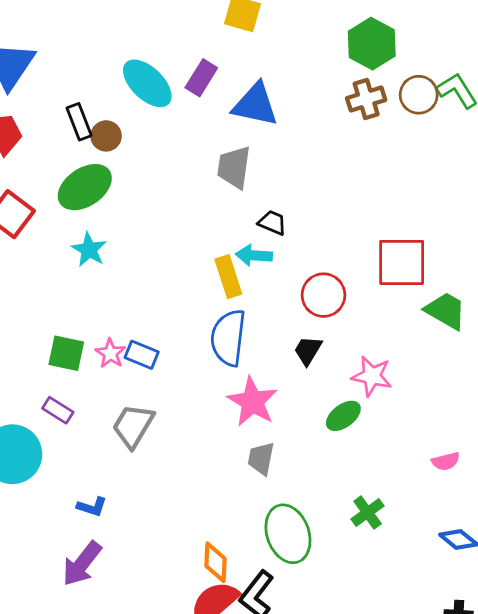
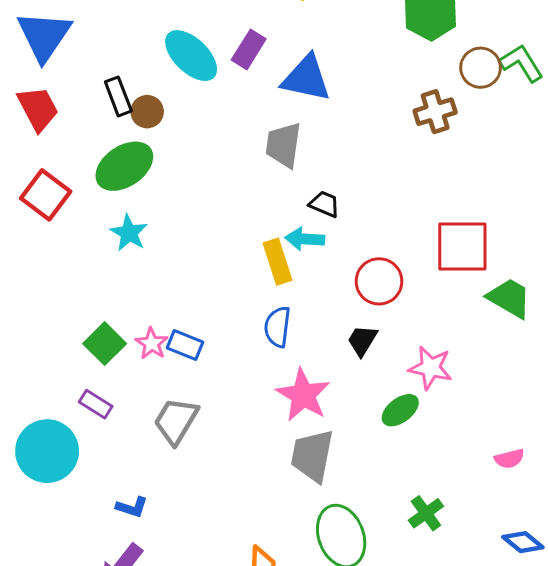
brown cross: (366, 99) -> (435, 112), moved
blue semicircle: (228, 338) -> (277, 327), size x0.7
green square: (66, 353) -> (105, 344), turned 33
gray trapezoid: (261, 458) -> (312, 456), size x1.5

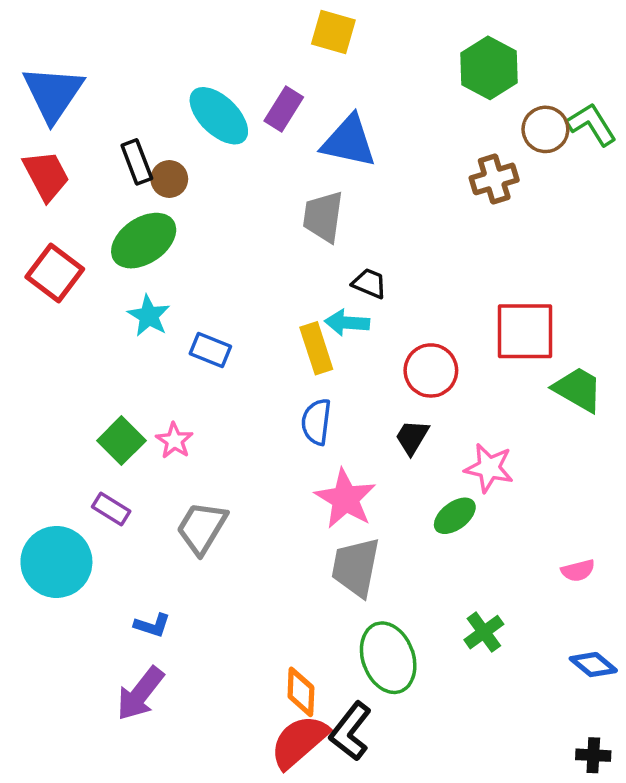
blue rectangle: (185, 345) -> (210, 350), moved

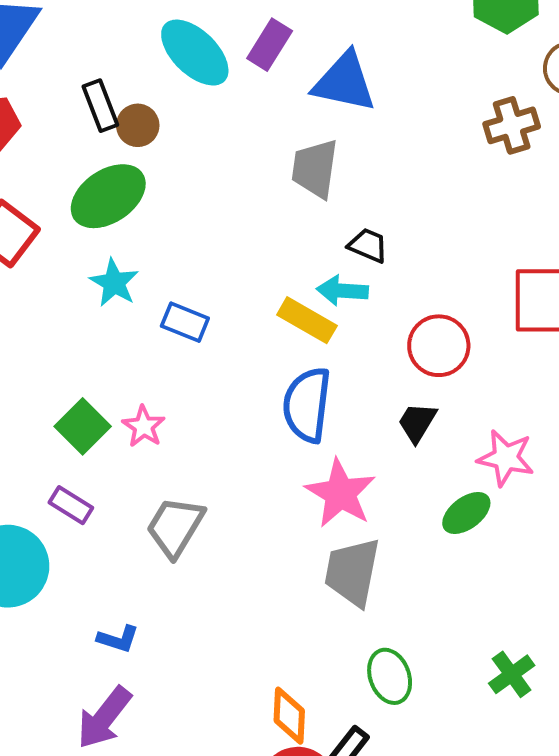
yellow rectangle: (316, 348) -> (307, 320), turned -42
blue semicircle: (316, 422) -> (307, 405), size x1.4
green cross: (484, 632) -> (512, 674), moved
green ellipse: (388, 658) -> (390, 676), size x0.7

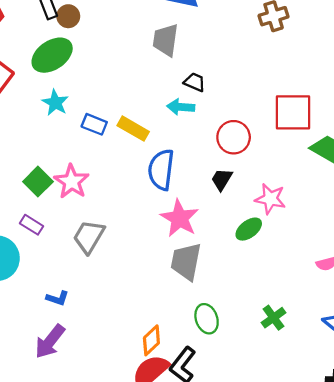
yellow rectangle: (307, 320) -> (133, 129), moved
pink star: (144, 426) -> (71, 182), size x1.5
orange diamond: (289, 716) -> (151, 340), turned 44

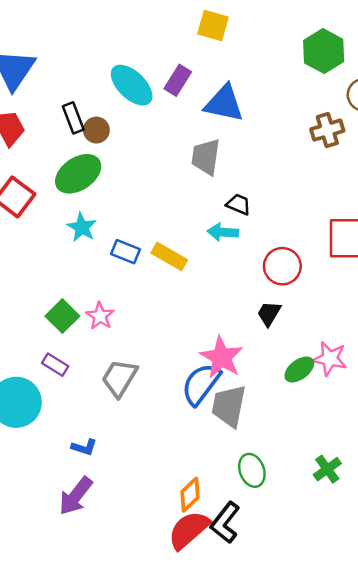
blue semicircle: (161, 170) -> (201, 384), moved, turned 30
pink star: (71, 182) -> (100, 316), size x0.7
pink star: (270, 199) -> (330, 359), moved

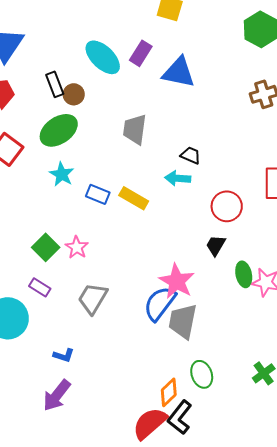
gray trapezoid: (206, 157) -> (135, 129), moved
green ellipse: (299, 369) -> (244, 274), moved, turned -65
orange diamond: (190, 495) -> (169, 392), moved

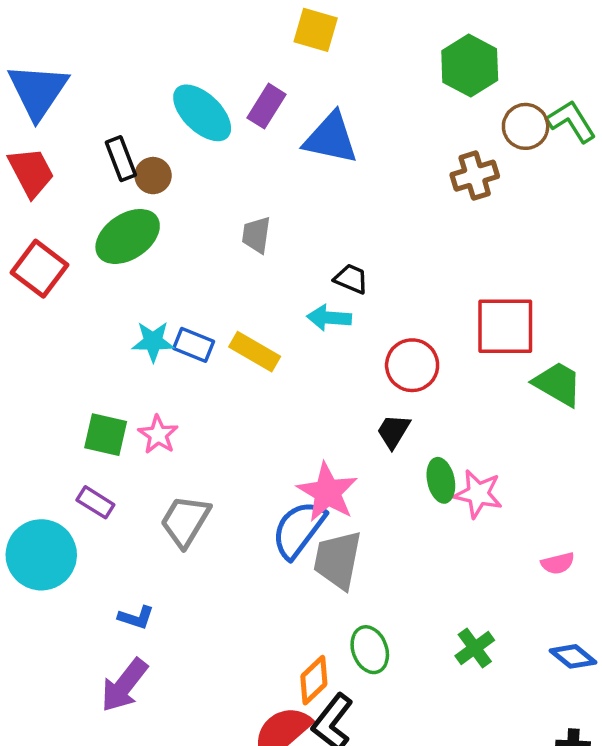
gray trapezoid: (135, 129) -> (256, 235), size x0.7
cyan star: (62, 174) -> (153, 341), moved, turned -30
green square: (46, 247) -> (106, 435), turned -32

